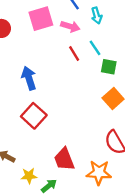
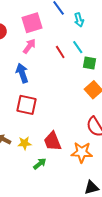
pink arrow: (70, 26) -> (29, 46), moved, turned -70
red square: (34, 116) -> (27, 105), turned -30
yellow star: (29, 176) -> (25, 143), moved

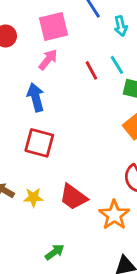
red trapezoid: (52, 141) -> (73, 197), turned -35
orange star: (82, 152) -> (114, 215), turned 30
green arrow: (40, 164) -> (55, 252), moved

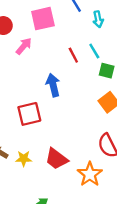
pink arrow: (48, 60) -> (24, 46), moved
blue arrow: (36, 97) -> (53, 85), moved
red square: (39, 143) -> (29, 114), turned -30

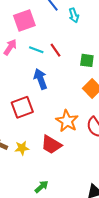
cyan line: (94, 51) -> (36, 50), moved, turned -32
orange star: (90, 174) -> (67, 121), moved

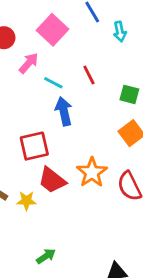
pink square: (24, 20) -> (52, 30), turned -35
cyan line: (36, 50) -> (53, 83), moved
red trapezoid: (51, 145) -> (52, 180), moved

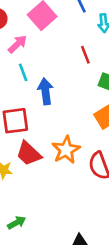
red line: (89, 75) -> (85, 55), moved
cyan line: (53, 83) -> (23, 72), moved, turned 36

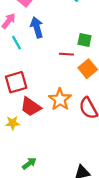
red line: (85, 55) -> (66, 54), moved, turned -56
blue arrow: (45, 91) -> (37, 27), moved

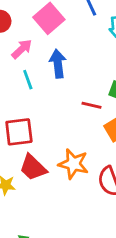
orange star: (60, 99) -> (73, 164), turned -30

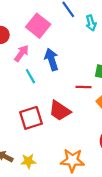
orange star: (73, 164) -> (72, 160), moved
red trapezoid: (33, 168) -> (60, 111), moved

